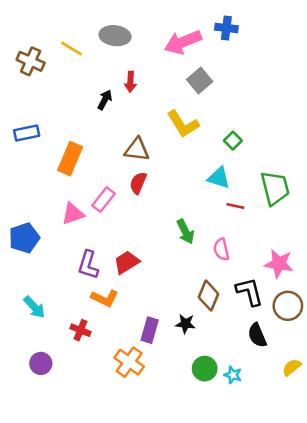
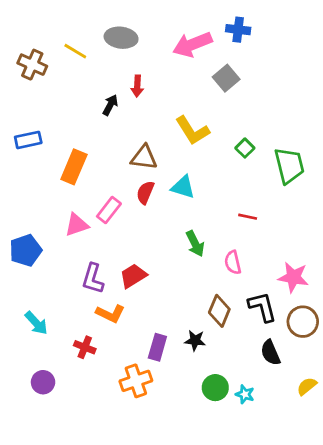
gray square: (200, 80) -> (226, 78), moved
cyan triangle: (219, 178) -> (183, 187), moved
green trapezoid: (275, 188) -> (289, 166), moved
orange cross: (129, 362) -> (136, 381), turned 36

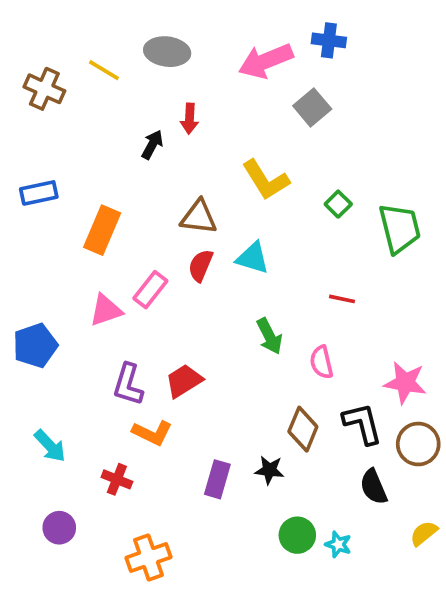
orange cross: (136, 381) -> (149, 557), moved

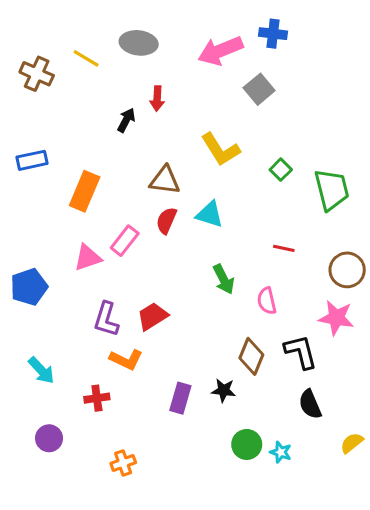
brown circle: (418, 444) -> (347, 270), moved
red cross: (117, 479) -> (97, 398), turned -30
orange cross: (149, 557) -> (123, 463), size x0.7

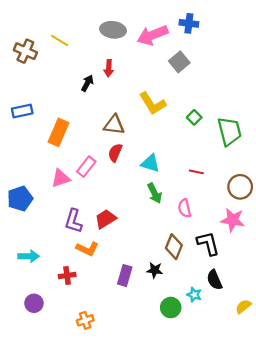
gray ellipse: (139, 43) -> (113, 30), moved
cyan triangle: (210, 214) -> (150, 163), moved
cyan arrow: (41, 370) -> (29, 256), turned -48
cyan star: (281, 452) -> (194, 295), moved

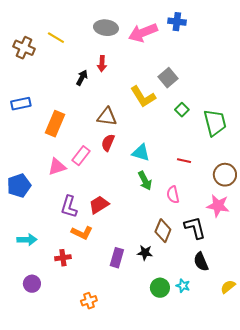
gray square: (179, 62) -> (168, 78), moved
cyan star: (194, 295) -> (183, 286), moved
orange cross: (85, 320) -> (89, 301), moved

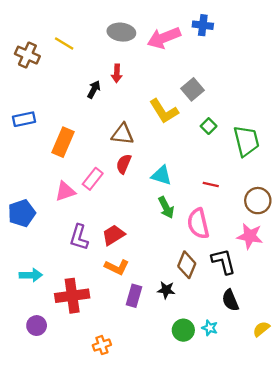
pink semicircle: (173, 195) -> (198, 224), size x1.5
orange L-shape: (82, 233) -> (117, 267), moved
red cross: (63, 258) -> (72, 296), size x1.8

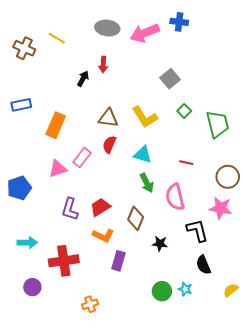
yellow L-shape: (164, 111) -> (145, 117), moved
brown diamond: (187, 265) -> (136, 218), moved
black star: (166, 290) -> (160, 244), moved

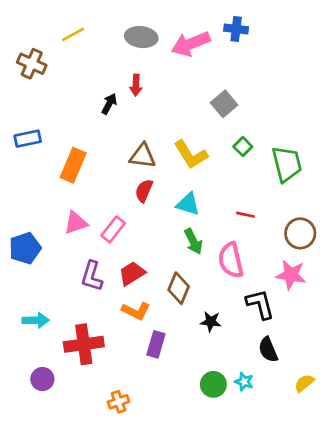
yellow line: (57, 38) -> (73, 34), moved, turned -60
pink rectangle: (82, 158) -> (113, 229), moved

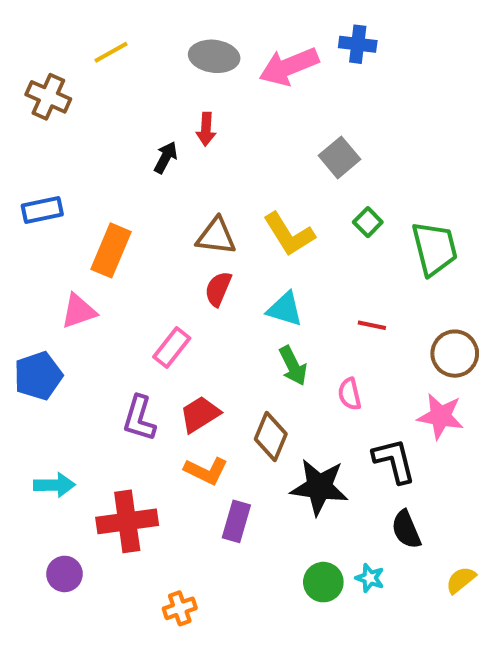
pink triangle: (76, 223) -> (79, 311), moved
pink semicircle: (231, 260) -> (350, 394), size x0.6
black star: (211, 322) -> (319, 487), size x1.8

